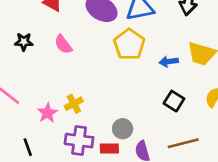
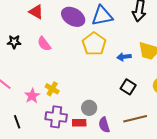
yellow cross: (74, 104) -> (52, 89), turned -32

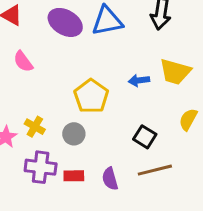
yellow pentagon: (94, 44) -> (91, 96), moved
black square: (128, 87) -> (145, 137), moved
gray circle: (89, 108) -> (74, 134), moved

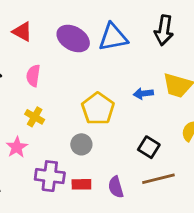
pink semicircle: (23, 62) -> (33, 76), turned 45
yellow cross: (35, 127) -> (35, 117), moved

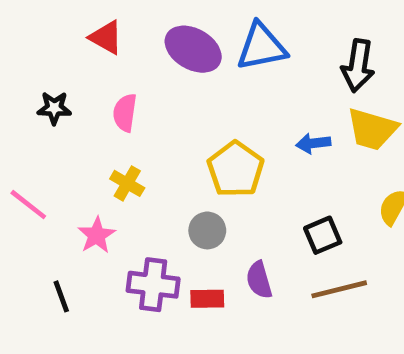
black arrow: (164, 30) -> (358, 66), moved
black square: (149, 147) -> (323, 235), turned 35
purple semicircle: (116, 187) -> (259, 280), moved

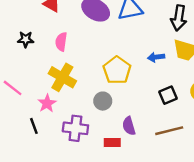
yellow cross: (127, 183) -> (62, 77), size x1.6
black square: (323, 235) -> (168, 95), moved
black line: (61, 296) -> (34, 126), moved
red rectangle: (207, 299) -> (112, 143), moved

